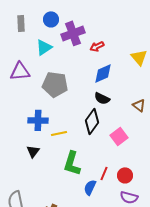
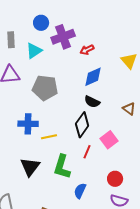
gray rectangle: (21, 23) -> (11, 40), moved
black triangle: (33, 151) -> (30, 167), moved, size x1.5
red line: (104, 173) -> (87, 152), moved

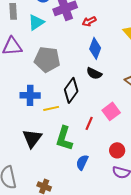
blue diamond: (93, 77) -> (95, 48), turned -45
black diamond: (82, 125) -> (71, 90), moved

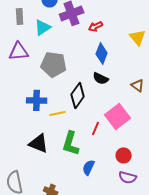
pink square: (111, 111) -> (118, 116), size x1.4
black triangle: (32, 138) -> (39, 143), turned -45

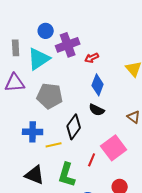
cyan triangle: (43, 27) -> (39, 59), size x1.4

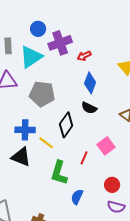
yellow line: (54, 145) -> (46, 143), turned 49
pink square: (114, 148) -> (106, 146), size x0.7
black triangle: (35, 175) -> (21, 157), moved

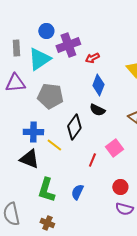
green L-shape: (59, 173) -> (46, 190), moved
blue semicircle: (77, 197) -> (77, 192), moved

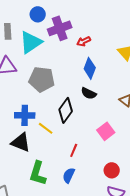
red line: (92, 160) -> (74, 150), moved

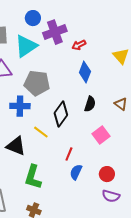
black semicircle: (89, 93) -> (90, 104), moved, turned -98
blue cross: (25, 115) -> (20, 106), moved
blue semicircle: (69, 175) -> (76, 172), moved

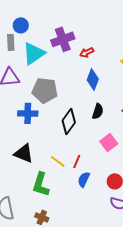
blue circle: (33, 18) -> (21, 25), moved
yellow line: (41, 132) -> (58, 161), moved

